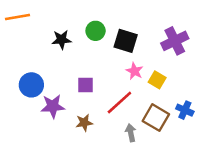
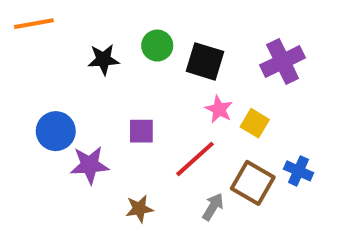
brown star: (84, 123) -> (139, 209), moved
gray arrow: (131, 133) -> (213, 207), turned 42

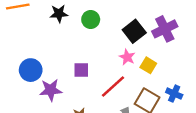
black star: (103, 59) -> (59, 14), moved
black square: (205, 61) -> (134, 31), moved, turned 35

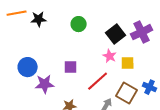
black star: (59, 14) -> (39, 19), moved
yellow square: (148, 65) -> (128, 63), turned -32

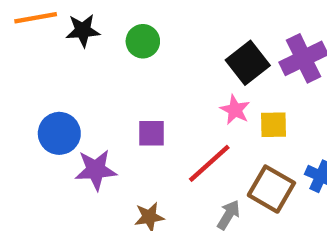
green circle: (79, 24) -> (143, 41), moved

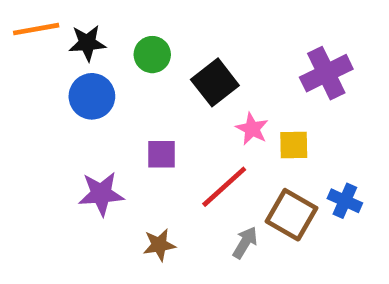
black square: (248, 63) -> (215, 82), moved
blue circle: (59, 133) -> (92, 96), moved

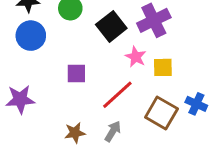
purple cross: (326, 73) -> (154, 20), moved
purple star: (101, 194) -> (20, 99), moved
gray arrow: (245, 243) -> (113, 131), moved

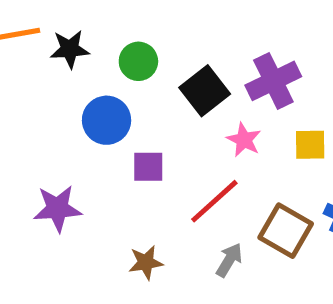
blue circle: (31, 36) -> (107, 120), moved
yellow square: (163, 67) -> (310, 145), moved
gray arrow: (113, 131) -> (229, 260), moved

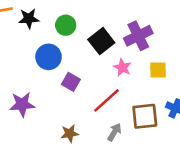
purple square: (148, 167) -> (71, 82), turned 30
brown square: (286, 231) -> (145, 116), turned -36

